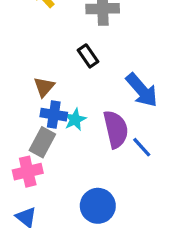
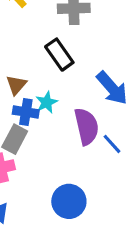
black rectangle: (88, 56) -> (59, 55), size x1.4
cyan star: (75, 119) -> (47, 102), moved

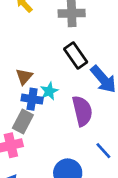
black rectangle: (59, 55) -> (76, 55), moved
blue line: (112, 144) -> (103, 151), moved

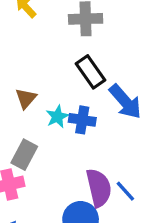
blue cross: (32, 99) -> (82, 120), moved
purple semicircle: (82, 111) -> (99, 188), moved

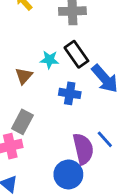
cyan star: (57, 117) -> (49, 60), moved, turned 30
blue line: (125, 191) -> (105, 139), moved

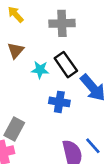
brown triangle: (24, 76) -> (16, 50), moved

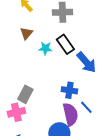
blue cross: (59, 102) -> (69, 90), moved

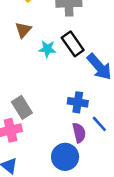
gray rectangle: (25, 94) -> (22, 107), turned -60
purple semicircle: (70, 114) -> (79, 133), size x0.7

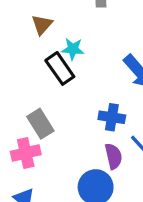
black rectangle: (73, 44) -> (60, 68), moved

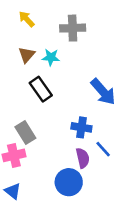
cyan star: (73, 49) -> (51, 57), moved

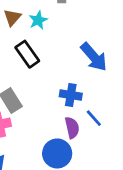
cyan star: (51, 57) -> (38, 20), turned -30

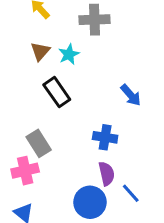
blue arrow: (94, 57) -> (131, 95), size x0.7
blue line: (94, 118) -> (131, 193), moved

